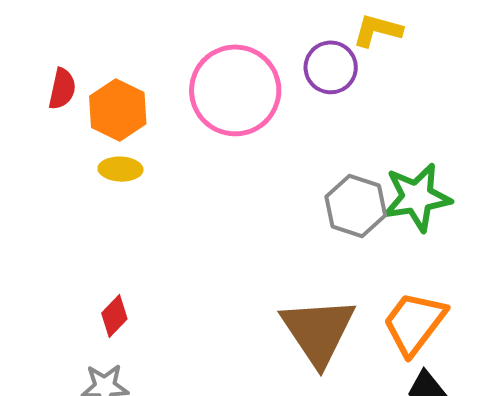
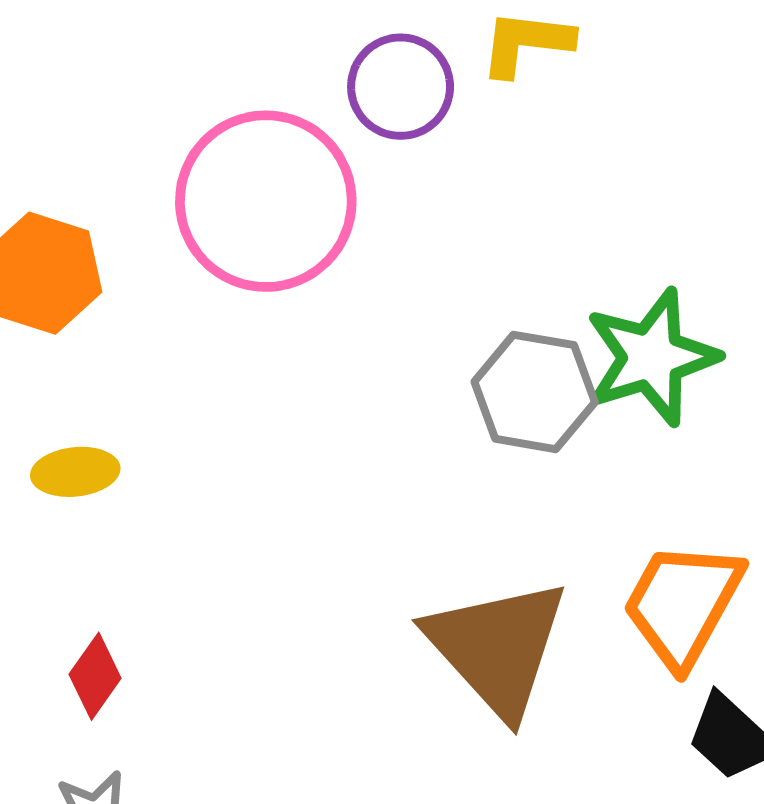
purple circle: (331, 67) -> (401, 87), moved
yellow ellipse: (120, 169) -> (75, 472), moved

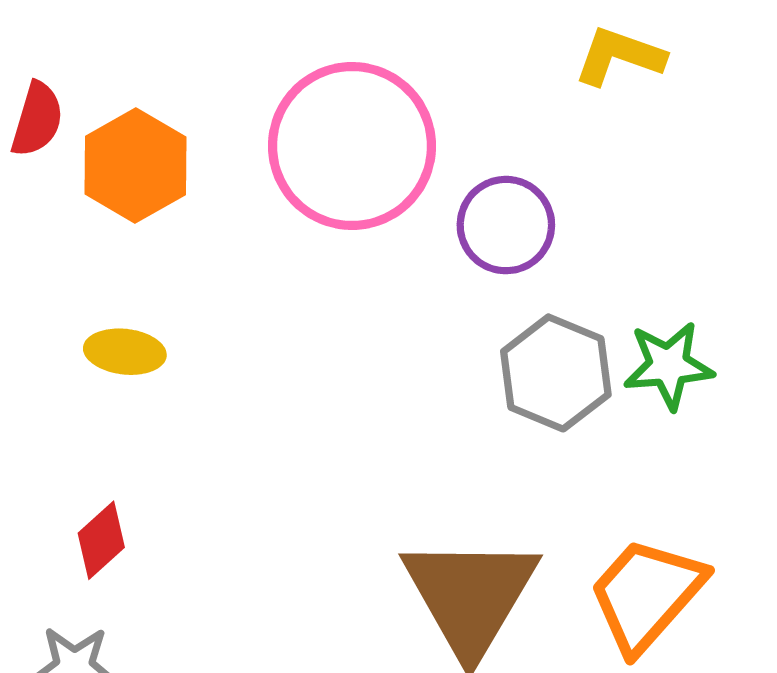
purple circle: (401, 87) -> (506, 225), moved
green star: (652, 357) -> (669, 365), size x0.7

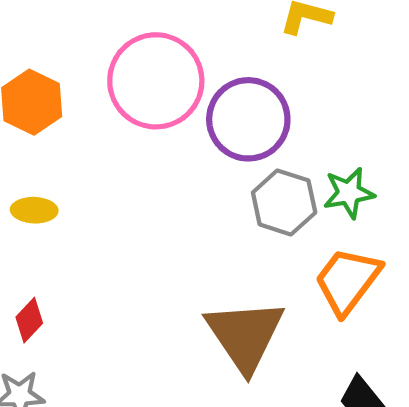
purple circle: (506, 225) -> (248, 119), size x1.5
orange trapezoid: (646, 595) -> (347, 281), moved

